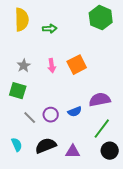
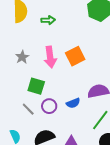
pink arrow: (52, 66) -> (50, 57), size x1.5
green square: (18, 91) -> (36, 86), moved

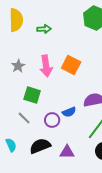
orange square: (75, 56) -> (71, 65), turned -36
purple circle: (49, 106) -> (52, 120), moved

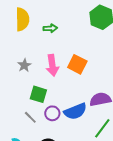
blue semicircle: (69, 112) -> (75, 111), size x1.6
purple circle: (52, 120) -> (52, 113), moved

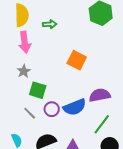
gray star: (24, 65) -> (24, 71), moved
pink arrow: (52, 65) -> (25, 42), moved

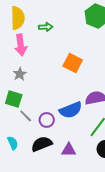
green square: (38, 90) -> (14, 99), moved
purple circle: (52, 109) -> (47, 120), moved

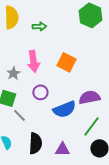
pink arrow: (21, 45) -> (33, 61), moved
purple circle: (47, 120) -> (40, 92), moved
black semicircle: (42, 144) -> (35, 143), turned 115

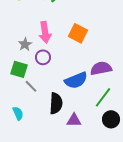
purple circle: (40, 92) -> (43, 57), moved
black semicircle: (35, 143) -> (56, 103), moved

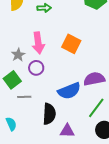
green square: (19, 69) -> (12, 80), turned 36
gray line: (31, 86) -> (24, 97), turned -48

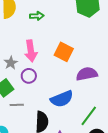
purple semicircle: (94, 79) -> (87, 74), moved

